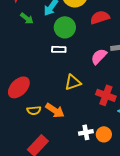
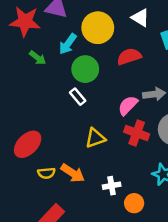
white rectangle: (59, 49) -> (78, 97), turned 48
red cross: (106, 95) -> (137, 133), moved
white cross: (86, 132) -> (112, 186), moved

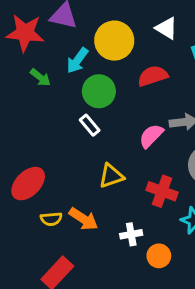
red cross: (137, 133) -> (162, 191), moved

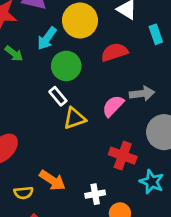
yellow triangle: (111, 176) -> (74, 118), moved
yellow semicircle: (51, 219) -> (23, 193), moved

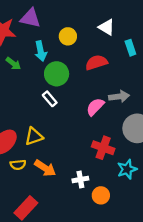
yellow circle: (80, 20) -> (68, 36), size x0.6
cyan arrow: (47, 38) -> (41, 51), turned -48
yellow triangle: (74, 118) -> (34, 136), moved
cyan star: (152, 182) -> (127, 169), turned 30
yellow semicircle: (23, 193) -> (18, 165), moved

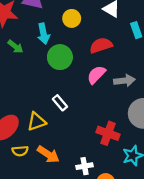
white rectangle: (50, 99) -> (60, 103), moved
pink semicircle: (95, 107) -> (96, 75), moved

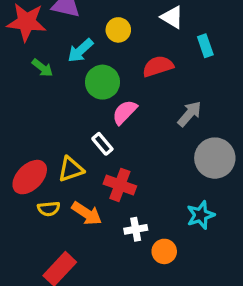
cyan arrow: (44, 34) -> (80, 50), turned 60
pink semicircle: (96, 75) -> (125, 112), moved
gray arrow: (124, 81) -> (190, 114), turned -42
red cross: (108, 133) -> (120, 185), moved

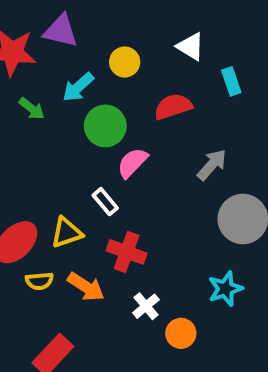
white cross: (136, 229) -> (146, 306), turned -30

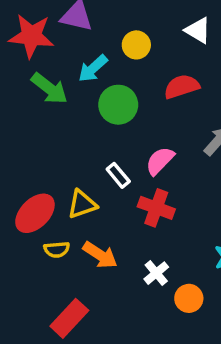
green arrow: (32, 109) -> (49, 88), size x1.5
pink semicircle: (132, 163) -> (160, 161), moved
red cross: (127, 252) -> (156, 208), moved

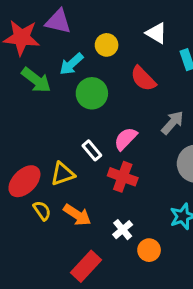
red semicircle: (182, 87) -> (143, 79), turned -116
yellow semicircle: (57, 249) -> (42, 211), turned -120
red rectangle: (69, 318) -> (86, 266), moved

